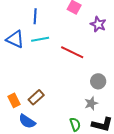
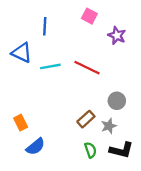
cyan line: (40, 39) -> (50, 66), moved
brown rectangle: (36, 97) -> (86, 119), moved
blue semicircle: (27, 121) -> (36, 147), turned -72

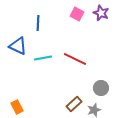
purple star: (117, 35) -> (101, 13), moved

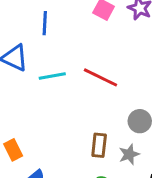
brown rectangle: (74, 104) -> (99, 145), turned -42

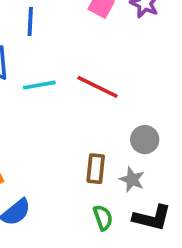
gray star: (129, 154) -> (132, 180), turned -30

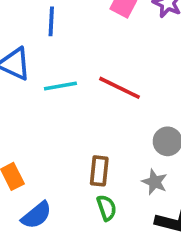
brown rectangle: (96, 169) -> (99, 171), moved
green semicircle: (103, 218) -> (107, 208), moved

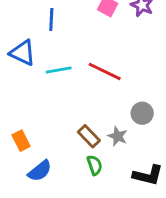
brown rectangle: (99, 171) -> (89, 136), turned -50
gray star: (155, 182) -> (118, 136), moved

